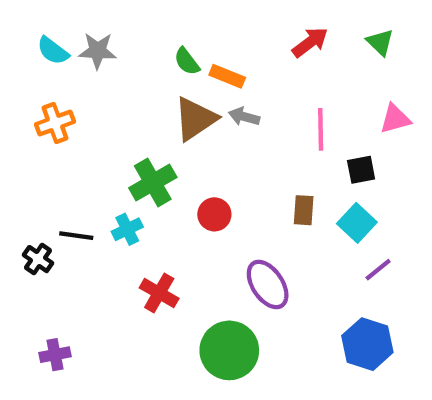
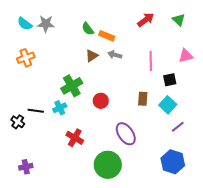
brown triangle: (195, 119) -> (92, 56), size x0.6

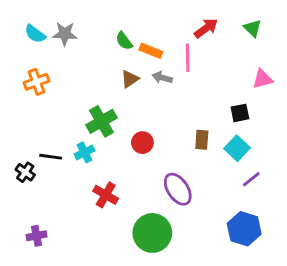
pink line: (151, 61) -> (188, 58), moved

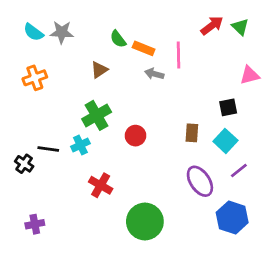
red arrow: (206, 28) -> (212, 26), moved
brown triangle: (130, 79) -> (99, 70), moved
purple ellipse: (178, 189) -> (200, 181), moved

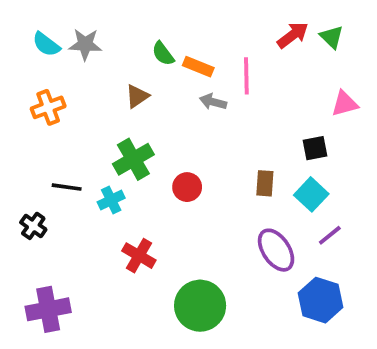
black line: (48, 149) -> (67, 187), moved
purple cross: (35, 224) -> (48, 309), size x1.6

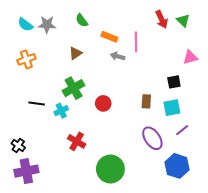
red arrow: (293, 35) -> (162, 19), turned 102
green semicircle: (163, 54) -> (82, 20), moved
cyan square: (311, 194) -> (172, 108), turned 36
black cross: (33, 226) -> (18, 145), moved

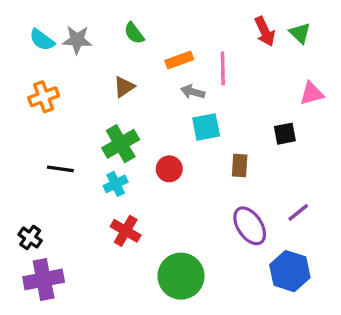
orange rectangle: (109, 37) -> (179, 60), turned -42
cyan square: (172, 108) -> (206, 127), moved
cyan cross: (61, 111) -> (116, 184), moved

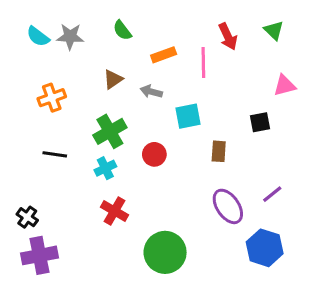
red arrow: (265, 31) -> (228, 36), moved
gray arrow: (193, 92) -> (151, 92), moved
orange cross: (44, 97) -> (52, 98), moved

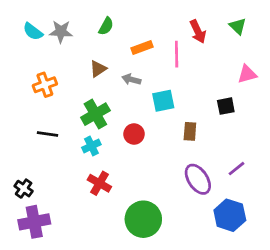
green semicircle: (122, 30) -> (106, 26), turned -114

